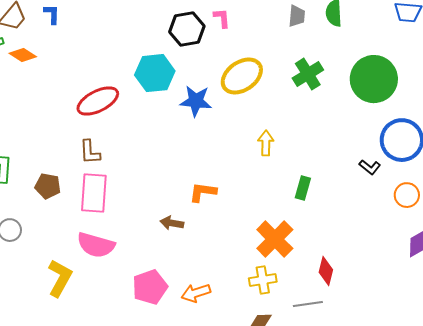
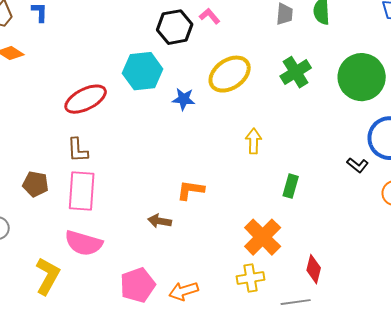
pink L-shape: (222, 18) -> (210, 16), turned -35
blue star: (196, 101) -> (184, 99), size x0.7

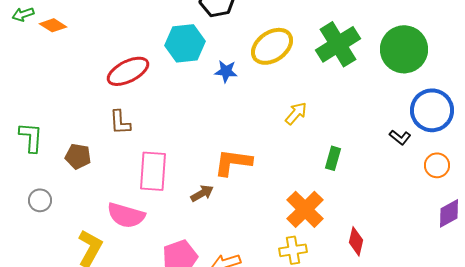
green cross: (296, 72) -> (338, 44), size x1.4
yellow arrow: (254, 141) -> (296, 113), turned 40
orange L-shape: (191, 190) -> (233, 162), size x1.4
pink rectangle: (82, 191) -> (153, 171), moved
brown arrow: (160, 221) -> (202, 193), turned 140

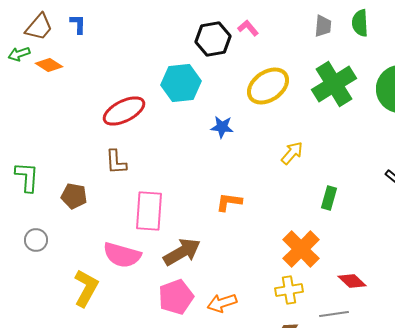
blue star: (226, 71) -> (222, 127), moved
orange L-shape: (233, 162) -> (229, 202), size x0.7
brown arrow: (202, 193) -> (182, 252), moved, size x1.6
red diamond: (356, 241) -> (352, 281), turned -60

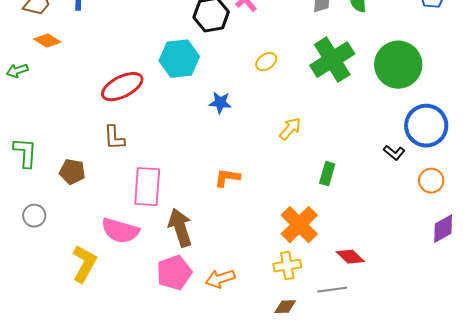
green arrow: (19, 54) -> (17, 71), moved
yellow ellipse: (268, 86) -> (266, 62), size x0.5
brown arrow: (182, 252) -> (180, 228), turned -78

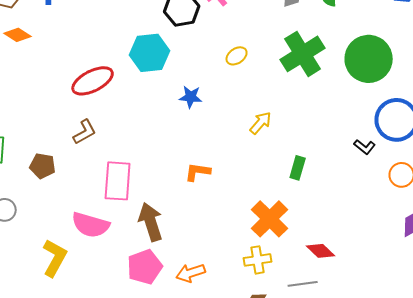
brown L-shape: (114, 138) -> (85, 132), turned -116

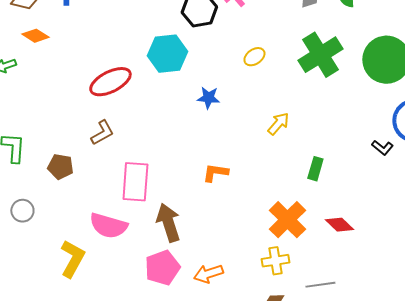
red diamond: (321, 251) -> (339, 225), moved

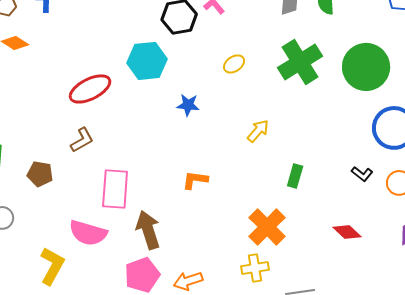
black L-shape: (382, 148) -> (362, 174), moved
red diamond: (339, 225) -> (347, 232), moved

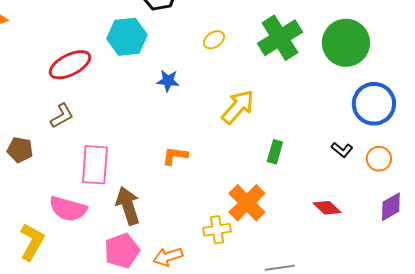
yellow arrow: (258, 131) -> (238, 107), size x1.5
yellow cross: (255, 268) -> (217, 230), moved

